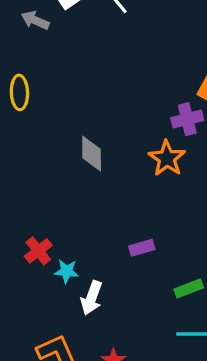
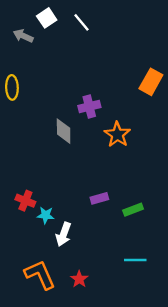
purple cross: (187, 119) -> (89, 106), moved
red cross: (38, 251) -> (25, 201), turned -30
green rectangle: (189, 288) -> (133, 210), moved

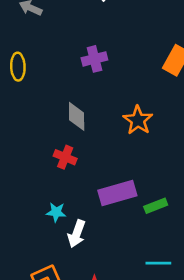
purple cross: (89, 106) -> (94, 59), moved
purple rectangle: (99, 198) -> (117, 193), size x1.8
red cross: (25, 201) -> (65, 157), moved

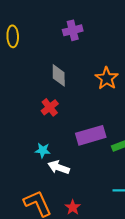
red cross: (65, 157) -> (50, 107), turned 30
white arrow: (77, 234) -> (59, 167), turned 90

